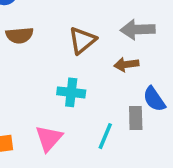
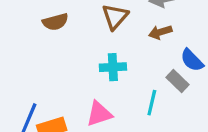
gray rectangle: (136, 118) -> (177, 81), turned -35
pink triangle: (49, 138) -> (99, 114), turned 40

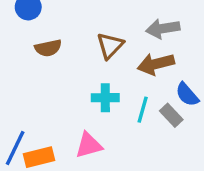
brown arrow: (160, 32) -> (156, 64), size x1.5
cyan line: (152, 103) -> (143, 110), moved

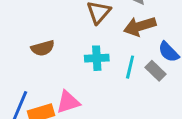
brown semicircle: (48, 48) -> (43, 48), moved
pink triangle: (89, 145) -> (68, 102), moved

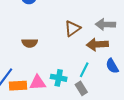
cyan cross: (97, 58) -> (59, 78), moved
gray rectangle: (155, 71) -> (81, 88), moved

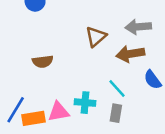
cyan line: (84, 70) -> (117, 88), turned -63
gray rectangle: (81, 88) -> (116, 113), turned 48

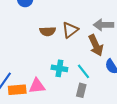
brown arrow: (130, 54) -> (96, 45), turned -110
brown semicircle: (43, 61) -> (48, 31), moved
cyan cross: (85, 103) -> (59, 68), moved

